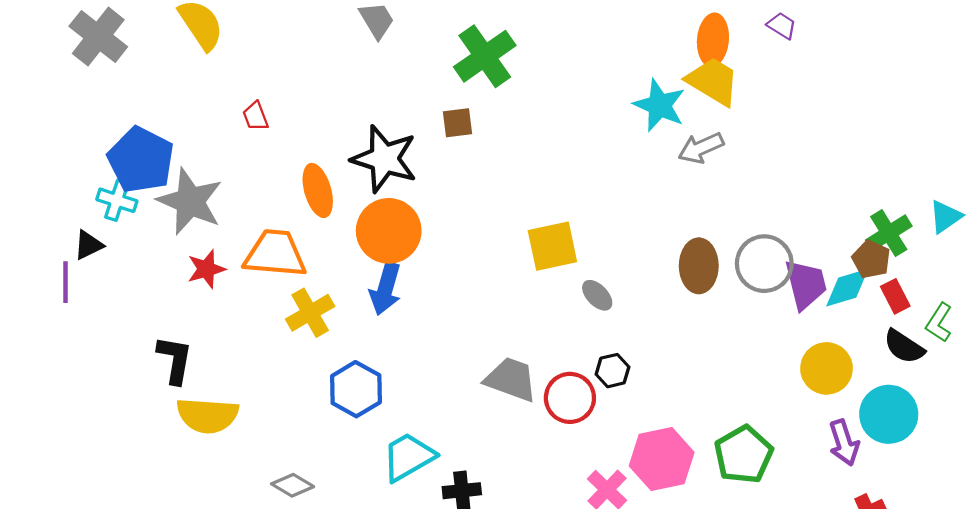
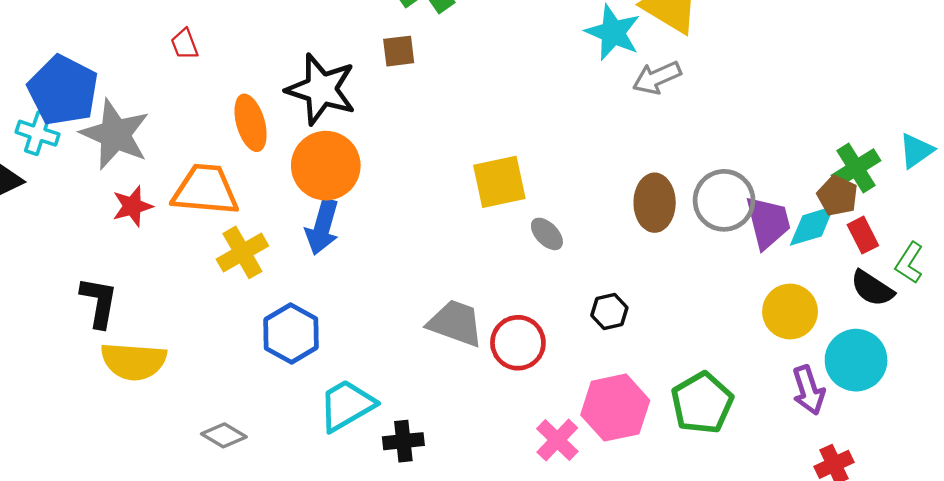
black hexagon: (613, 371) -> (609, 312), moved

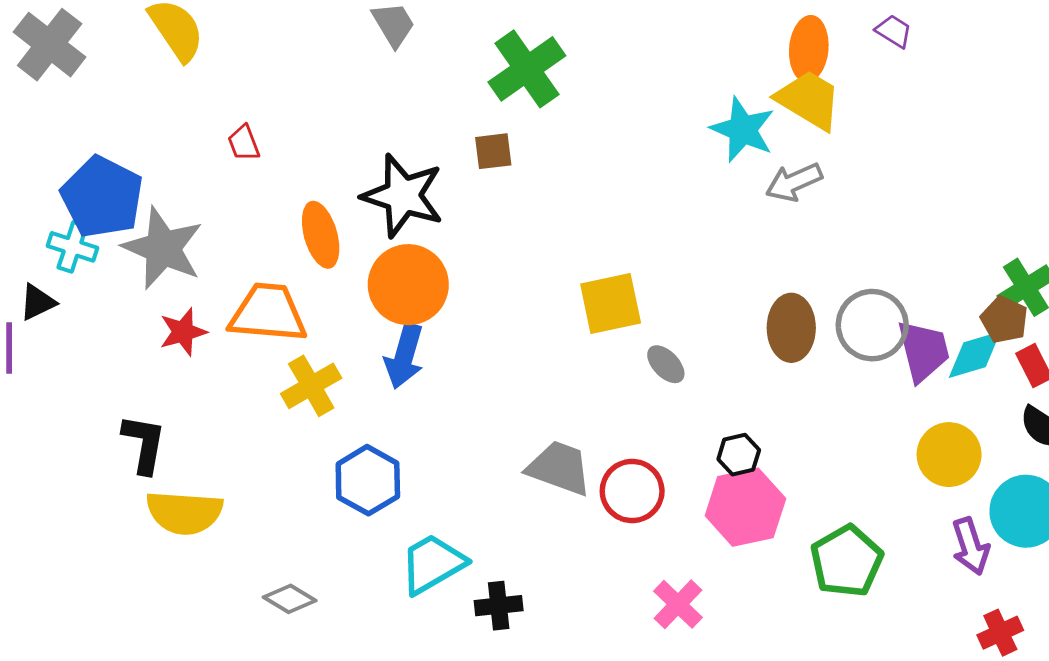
pink hexagon: (615, 408) -> (745, 507), moved

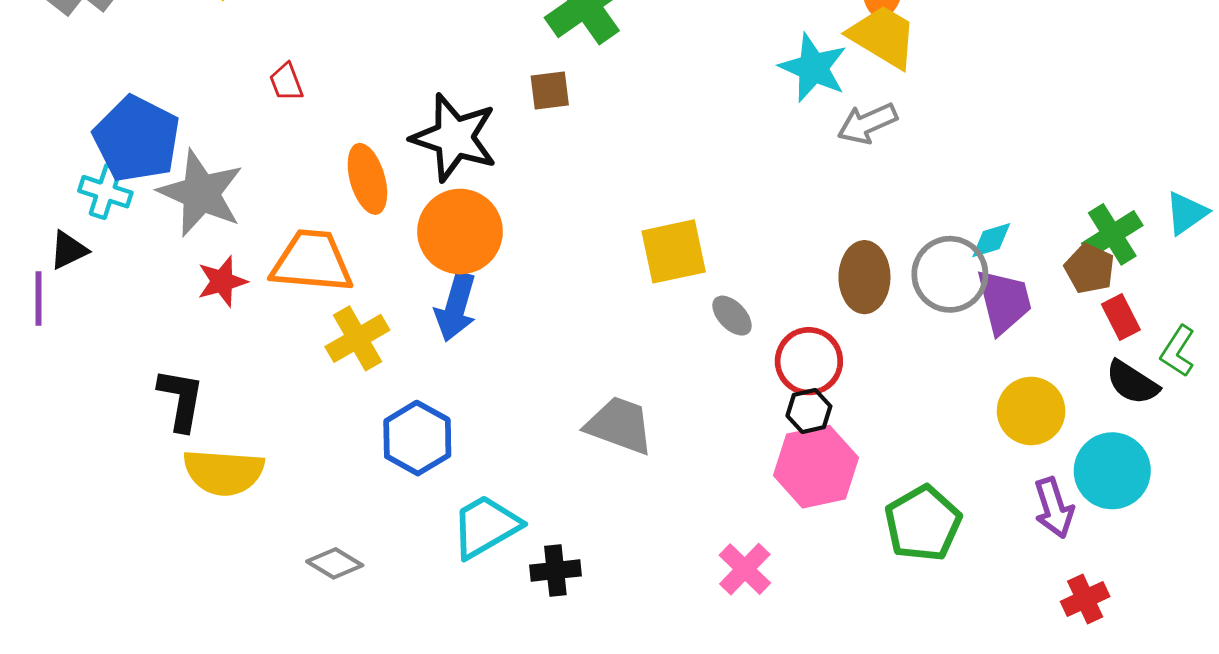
cyan diamond: (975, 355) -> (991, 240), moved, size x0.7
red circle: (632, 491) -> (809, 361), moved

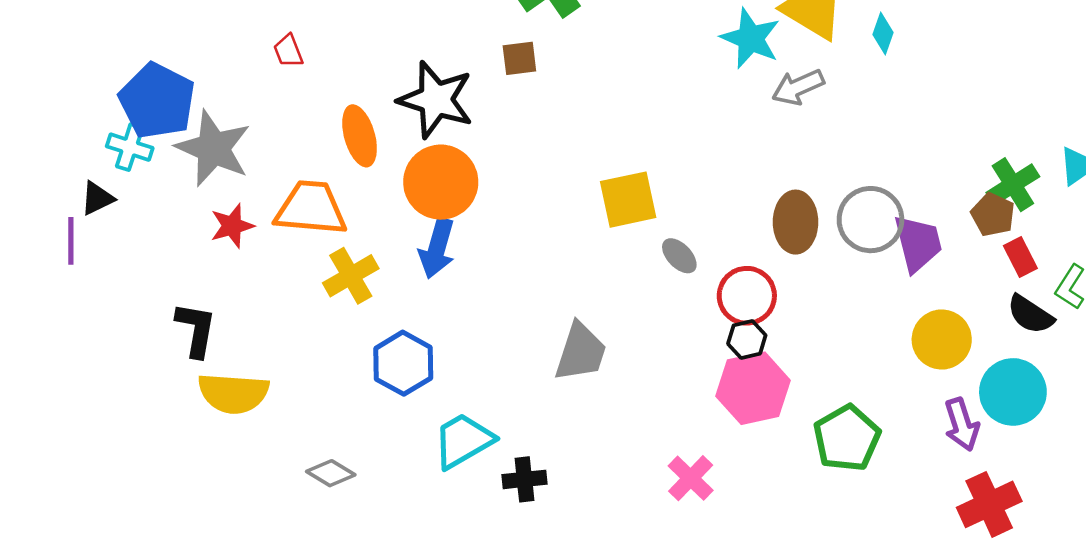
cyan diamond: (991, 240) -> (883, 33), moved, turned -54
gray trapezoid: (620, 425) -> (581, 352), turned 88
red cross: (1085, 599) -> (989, 504), size x1.5

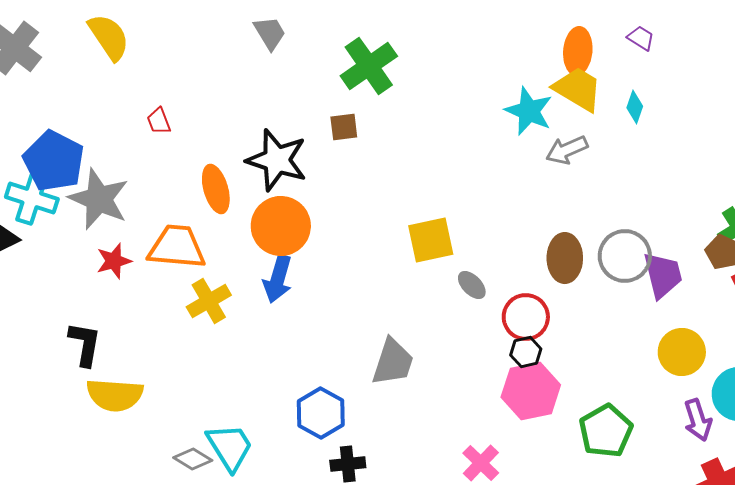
cyan cross: (130, 147) -> (32, 198), size x1.4
blue hexagon: (403, 363) -> (321, 413), moved
cyan trapezoid: (463, 441) -> (230, 447), moved, turned 88

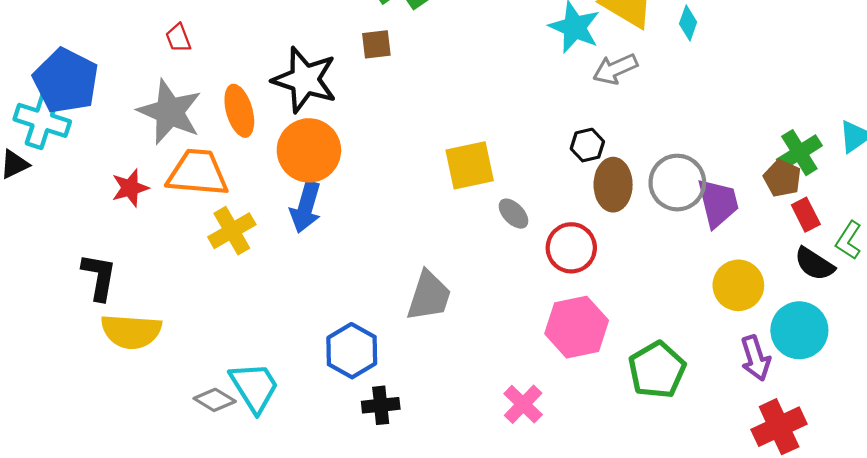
gray star: (99, 199) -> (170, 112), moved
black hexagon: (526, 352) -> (587, 145), moved

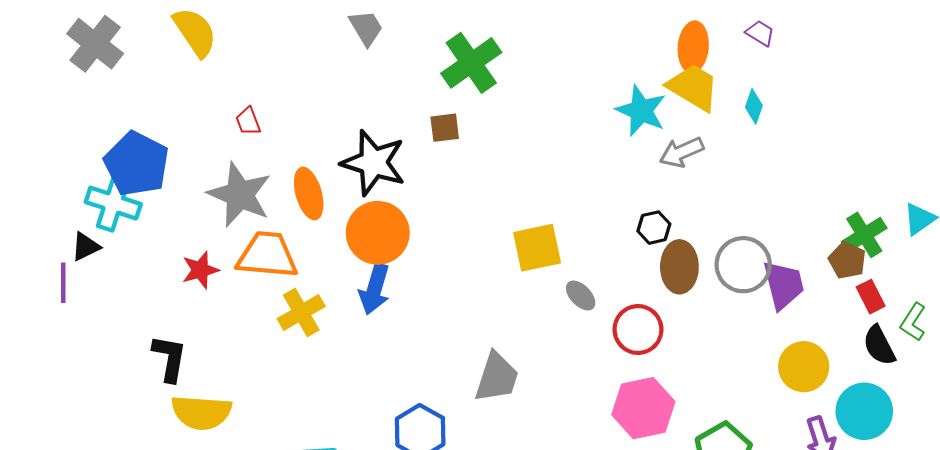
black semicircle: (814, 264) -> (879, 345), turned 30

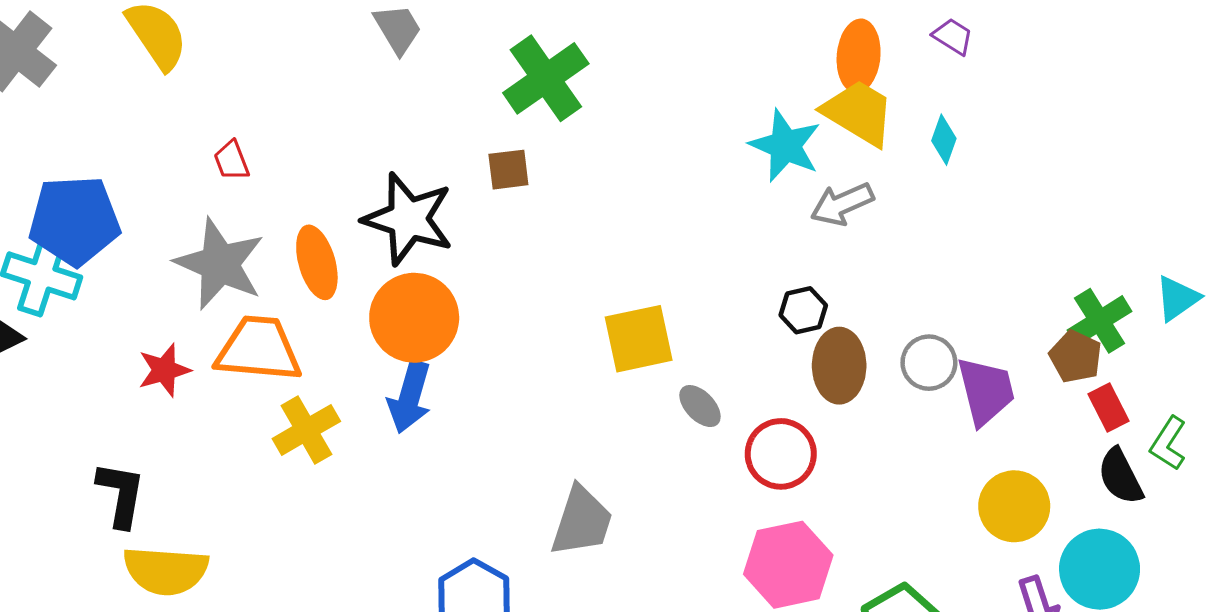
blue pentagon: (137, 164) -> (74, 220), turned -30
gray circle: (743, 265) -> (929, 363), size x0.7

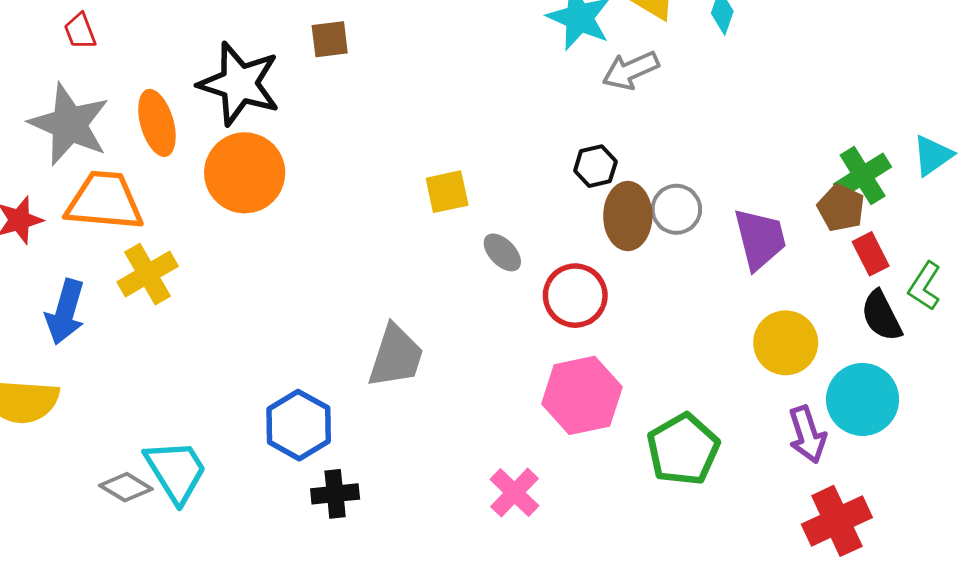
yellow square: (639, 339) -> (447, 192), size x0.7
gray circle: (929, 363) -> (676, 209), moved
blue arrow: (410, 397) -> (65, 312), moved

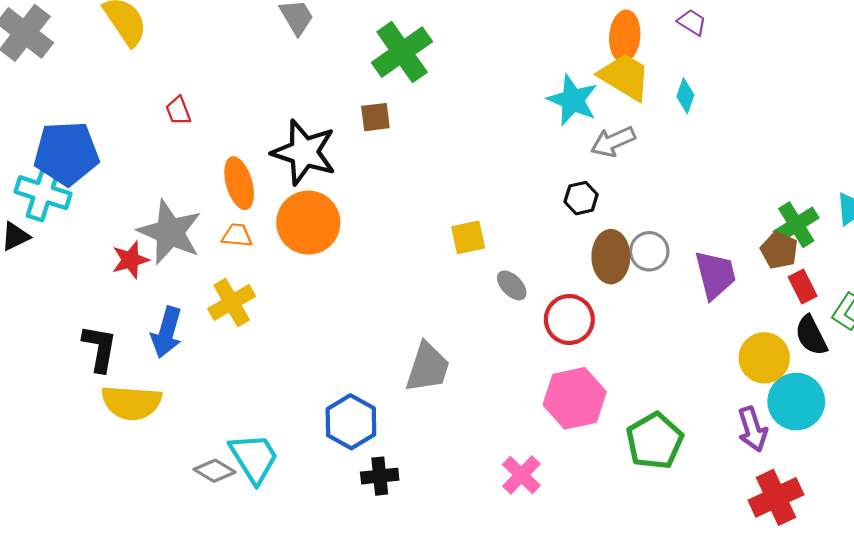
gray star: (69, 124) -> (170, 232), moved
black hexagon: (595, 166) -> (581, 198), moved
orange trapezoid: (104, 201) -> (237, 235), moved, size x0.5
yellow circle: (786, 343) -> (764, 358), moved

